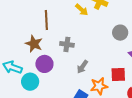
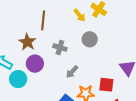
gray circle: (120, 33) -> (90, 39), moved

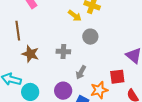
brown line: (43, 20) -> (18, 31), moved
purple circle: (35, 64) -> (63, 91), moved

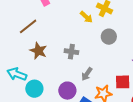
brown line: (18, 31) -> (28, 26), turned 54
gray circle: (90, 37) -> (109, 37), moved

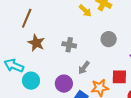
brown line: (28, 26) -> (27, 18), turned -30
gray circle: (109, 37) -> (109, 39), moved

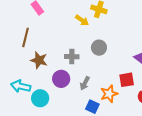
gray circle: (109, 39) -> (99, 48), moved
gray arrow: (84, 68) -> (85, 83), moved
purple circle: (64, 84) -> (61, 79), moved

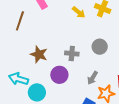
yellow arrow: (82, 20) -> (79, 12), moved
brown line: (25, 37) -> (20, 21), moved
gray arrow: (85, 83) -> (93, 78), moved

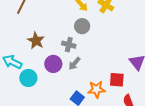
gray circle: (100, 47) -> (82, 26), moved
gray arrow: (93, 78) -> (75, 64), moved

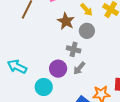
brown star: (36, 41) -> (66, 21), moved
cyan circle: (28, 78) -> (44, 87), moved

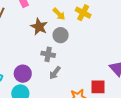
purple circle: (58, 69) -> (23, 74), moved

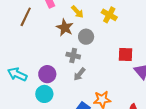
yellow arrow: (59, 14) -> (77, 12), moved
red square: (98, 87) -> (126, 55), moved

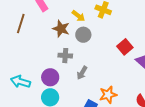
yellow arrow: (77, 12) -> (78, 16), moved
red square: (126, 55) -> (125, 47), turned -35
gray cross: (73, 56) -> (65, 56), moved

